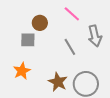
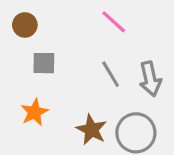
brown circle: (40, 23) -> (25, 25), moved
gray arrow: (95, 36) -> (150, 79), moved

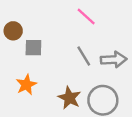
brown circle: (25, 25) -> (13, 31), moved
gray arrow: (150, 79) -> (114, 60), turned -80

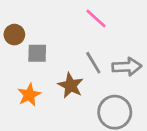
brown star: (69, 98) -> (71, 85), moved

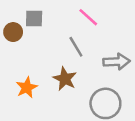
gray square: (37, 53) -> (34, 18), moved
gray line: (93, 63) -> (76, 47), moved

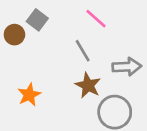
gray square: (34, 18) -> (37, 20), turned 36
brown star: (65, 79) -> (88, 85), moved

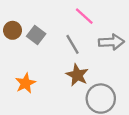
gray square: (37, 20) -> (36, 35), moved
gray arrow: (127, 67) -> (111, 42), moved

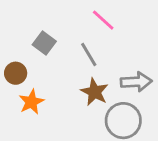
brown circle: (13, 30) -> (16, 73), moved
gray arrow: (111, 42) -> (136, 82), moved

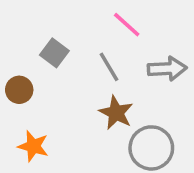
gray arrow: (136, 82) -> (167, 69), moved
orange star: (31, 102) -> (33, 146), moved, turned -30

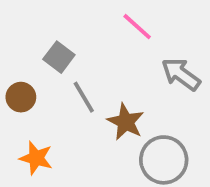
gray line: (109, 67) -> (84, 97), moved
gray arrow: (167, 69) -> (181, 74), turned -141

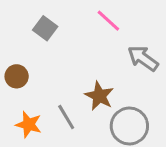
gray square: (59, 57) -> (45, 28), moved
gray line: (84, 97) -> (66, 117), moved

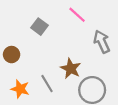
gray square: (45, 28) -> (39, 27), moved
gray arrow: (143, 58) -> (102, 42), turned 30

